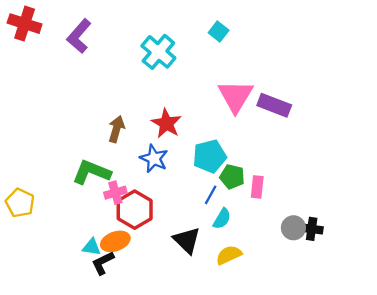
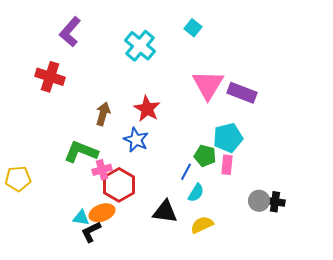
red cross: (25, 24) -> (50, 77), moved
cyan pentagon: (209, 156) -> (228, 138), moved
yellow pentagon: (20, 203) -> (18, 179), turned -30
black triangle: (187, 240) -> (165, 212), turned -36

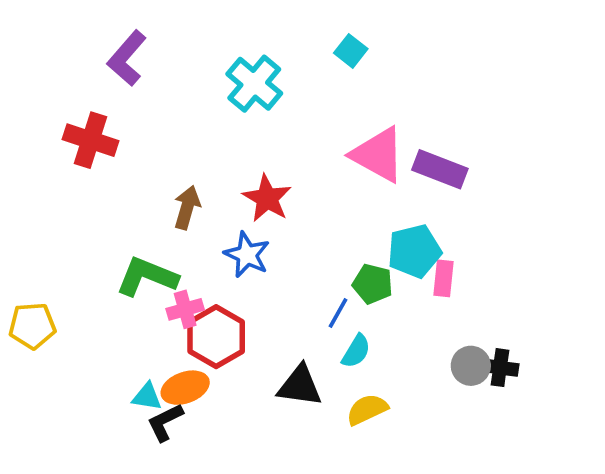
pink triangle: (208, 85) -> (378, 155), turned -32
pink rectangle: (227, 165) -> (444, 278), moved

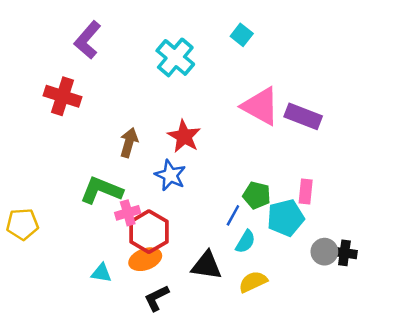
cyan pentagon: (414, 251) -> (286, 218), moved
orange ellipse: (185, 388) -> (145, 259), moved
black L-shape: (165, 422) -> (156, 298), moved

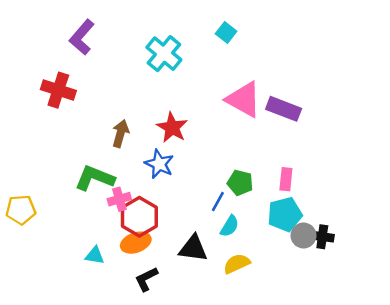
cyan pentagon: (286, 218) -> (285, 214), moved

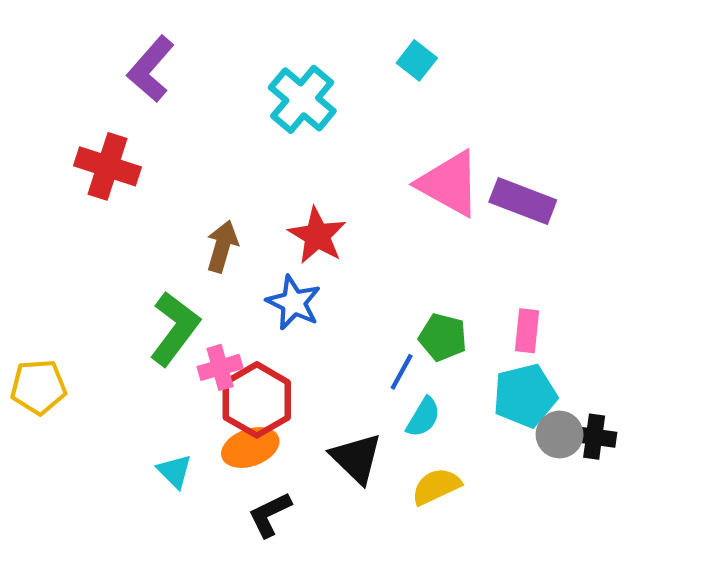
green L-shape: (95, 178) -> (175, 329), turned 105
black triangle: (193, 248) -> (356, 458), turned 36
cyan triangle: (95, 255) -> (175, 471), turned 36

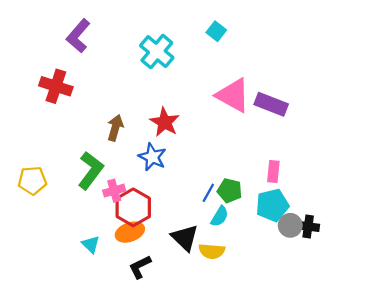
green pentagon: (443, 337) -> (230, 191), moved
yellow pentagon: (38, 387) -> (32, 180), moved
yellow semicircle: (436, 486) -> (212, 251), moved, turned -150

